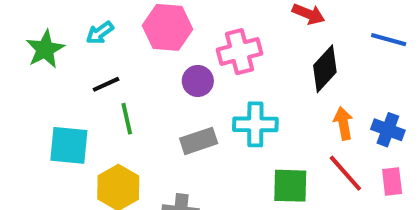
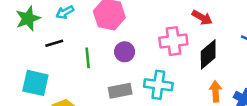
pink cross: (239, 52) -> (173, 41), moved
black line: (106, 84) -> (54, 43), moved
green line: (127, 119) -> (88, 58), moved

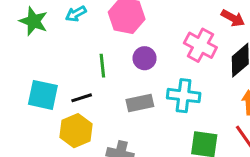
green star: (28, 18) -> (34, 21), turned -30
pink cross: (173, 41) -> (200, 45), turned 36
black line: (54, 43) -> (82, 98), moved

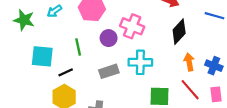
pink cross: (200, 45) -> (132, 26), moved
cyan square: (43, 95) -> (42, 56), moved

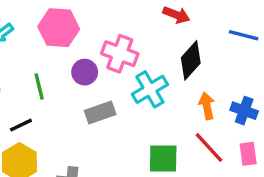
cyan cross: (140, 62) -> (150, 89), moved, turned -30
gray rectangle: (109, 71) -> (100, 112), moved

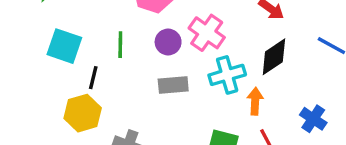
orange arrow: (207, 106) -> (255, 101), moved
black line: (21, 125) -> (93, 78), turned -65

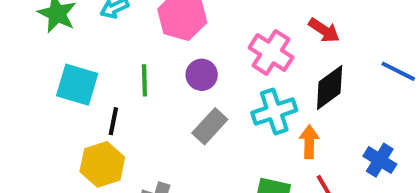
pink cross: (207, 33) -> (271, 52), moved
gray rectangle: (173, 85) -> (210, 126), turned -40

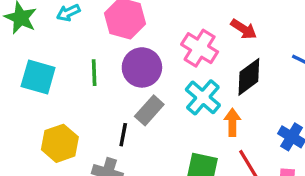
purple circle: (202, 75) -> (142, 67), size x1.5
cyan cross: (274, 111) -> (203, 97), turned -30
black line: (113, 121) -> (123, 135), moved

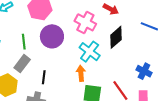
gray rectangle: (149, 110) -> (22, 64), moved
orange arrow: (232, 122) -> (81, 73), moved

